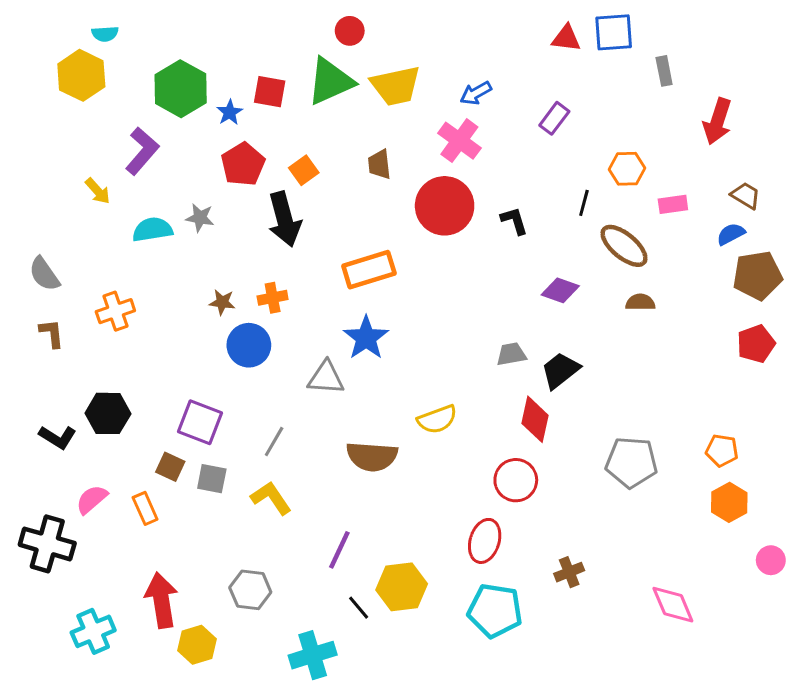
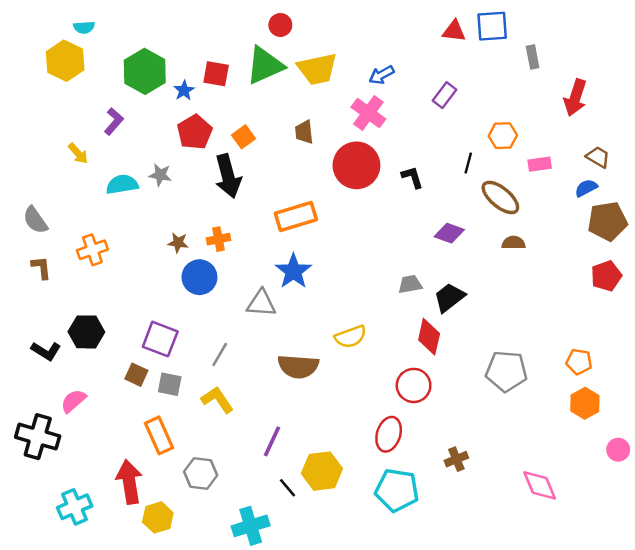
purple L-shape: (142, 151) -> (114, 121), size x0.7
orange rectangle: (145, 508) -> (159, 435), moved, size x1.4

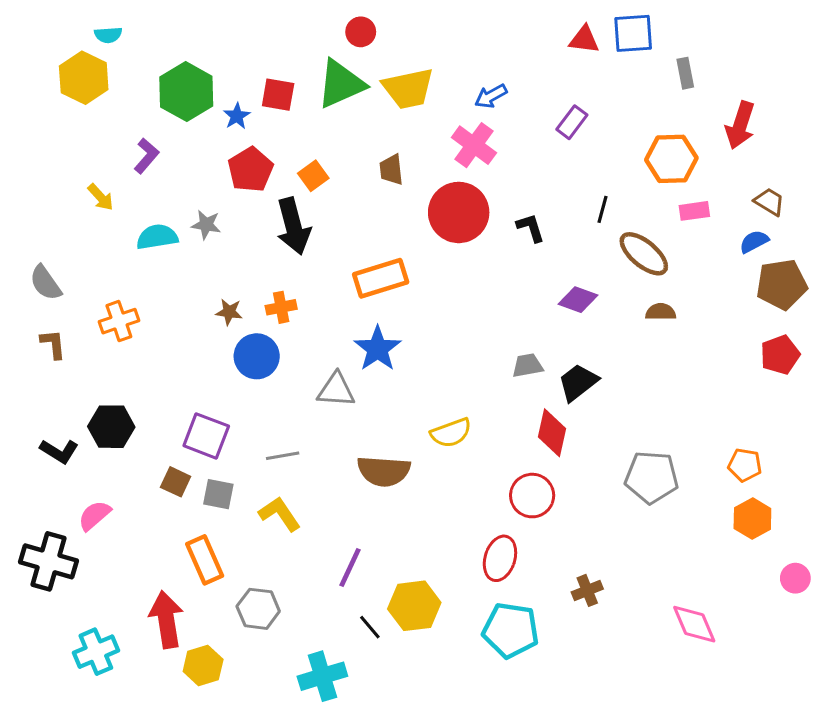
orange hexagon: (503, 136) -> (671, 159), moved, size x1.4
gray line: (220, 355) -> (283, 456), turned 50

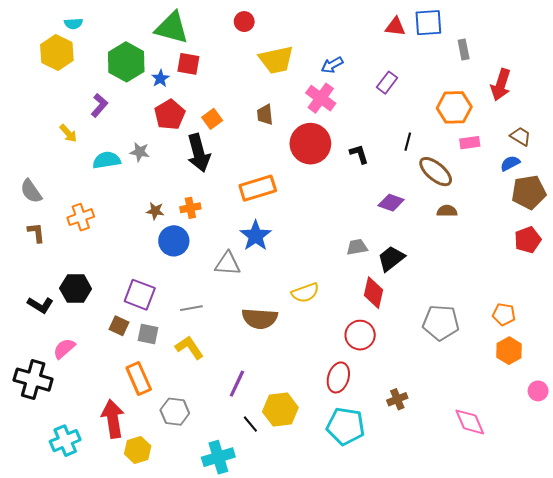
green triangle: (341, 84) -> (172, 28), moved, turned 39

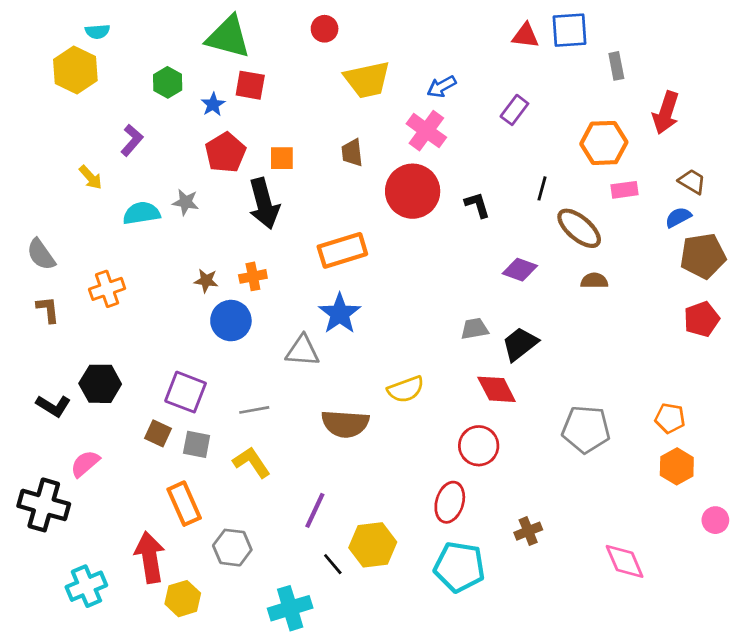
green hexagon: (126, 62) -> (168, 82), size x0.6
orange square: (212, 119) -> (282, 158), turned 36
red diamond: (374, 293) -> (497, 389), turned -40

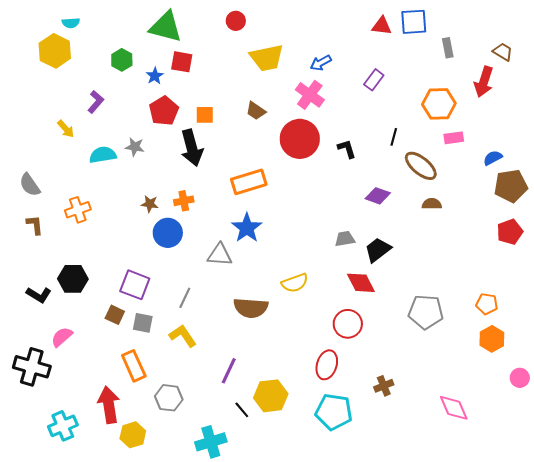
brown trapezoid: (352, 153) -> (256, 111), turned -50
brown trapezoid: (692, 182) -> (503, 52), moved
gray line: (254, 410) -> (185, 298), turned -55

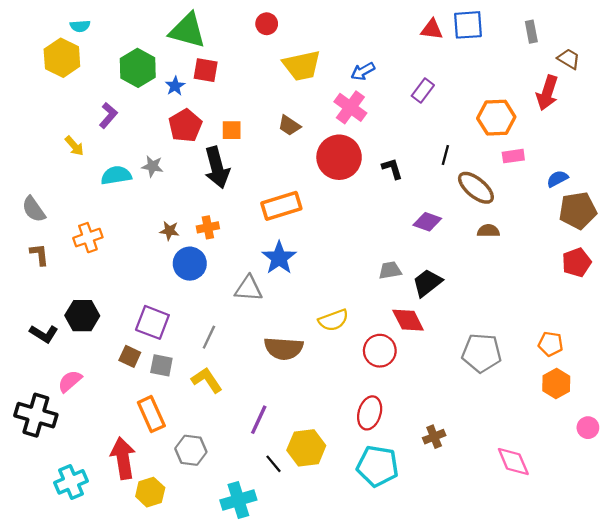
gray rectangle: (448, 48) -> (531, 32), moved
green hexagon: (122, 60) -> (138, 68), size x1.5
red circle: (348, 324) -> (380, 351), moved

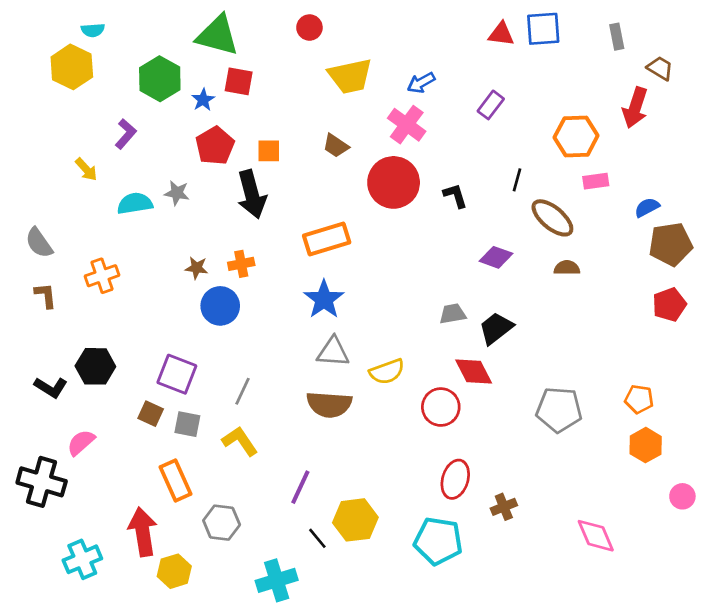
gray triangle: (249, 288) -> (333, 352), moved
red ellipse: (370, 413) -> (455, 479), moved

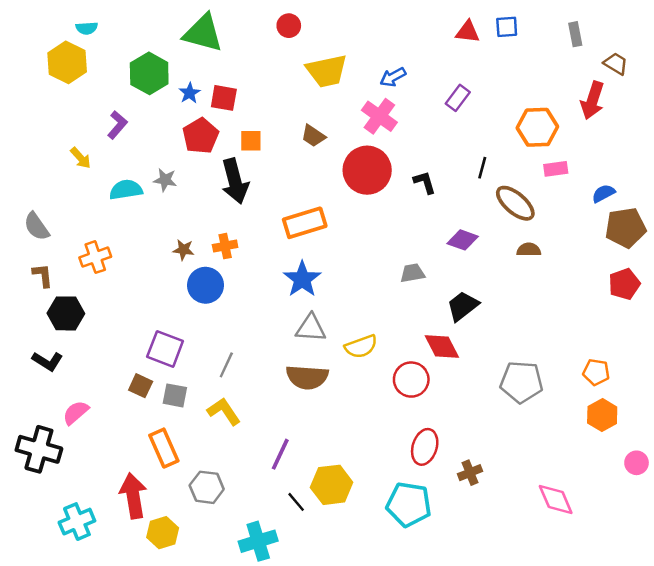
blue square: (543, 29) -> (507, 27), size x0.7
red square: (239, 81) -> (224, 98), moved
gray trapezoid: (453, 314) -> (412, 273), moved
black hexagon: (95, 366) -> (66, 313), moved

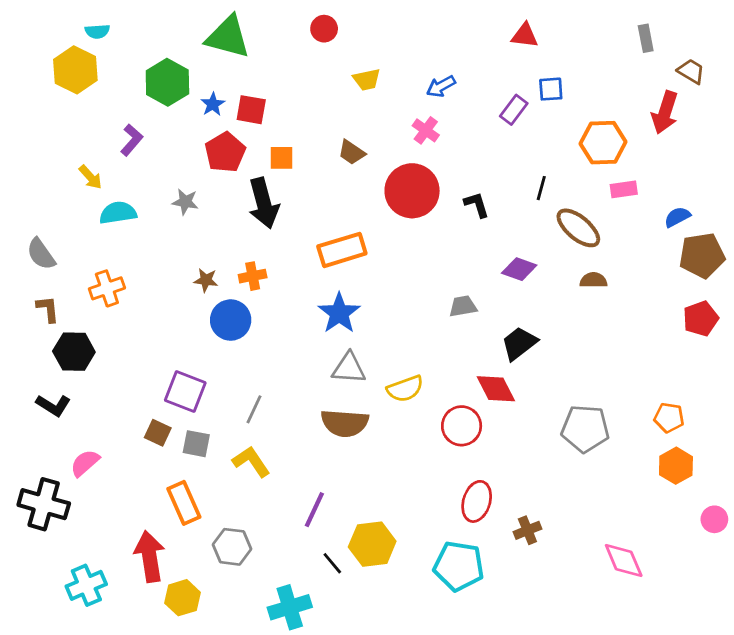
blue square: (507, 27) -> (551, 89), moved
yellow trapezoid: (327, 71) -> (367, 79), size x0.6
pink cross: (379, 116) -> (426, 130), size x0.7
cyan semicircle: (126, 190) -> (118, 213), moved

